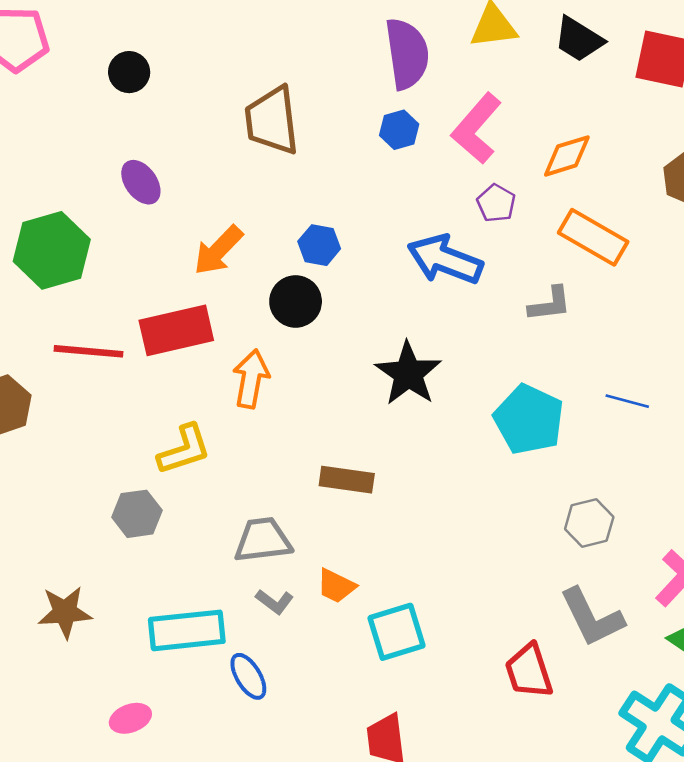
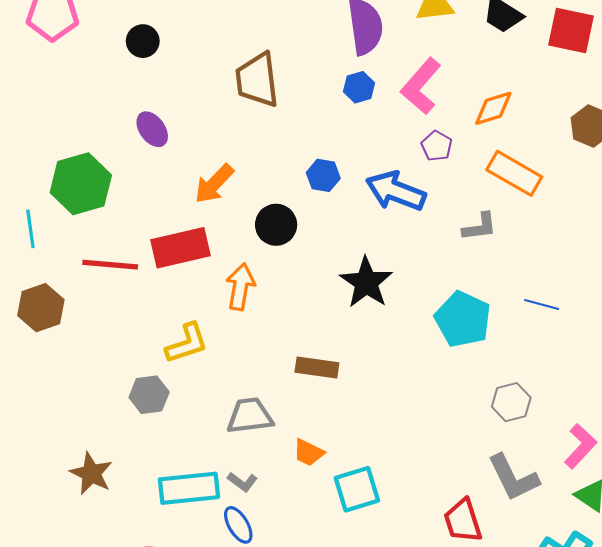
blue hexagon: (319, 245) -> (323, 175), moved
gray L-shape: (275, 602) -> (242, 482), moved
brown star: (65, 612) -> (91, 474), turned 30

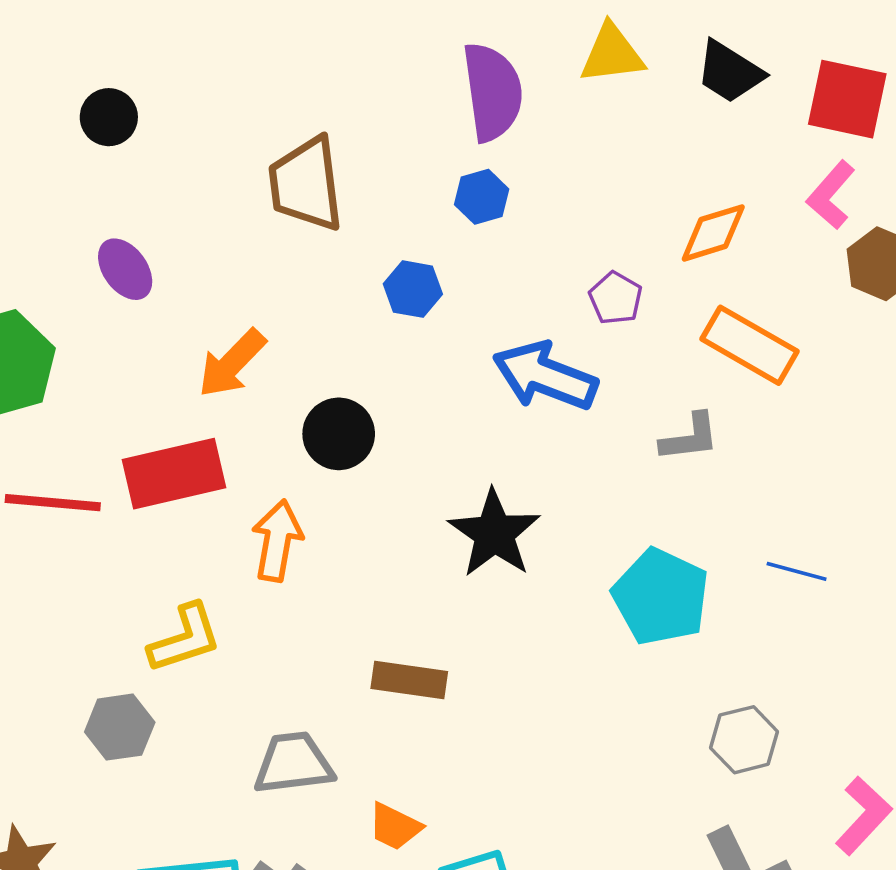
pink L-shape: (421, 86) -> (831, 195), moved, size x0.7
blue hexagon: (323, 175) -> (413, 289), moved

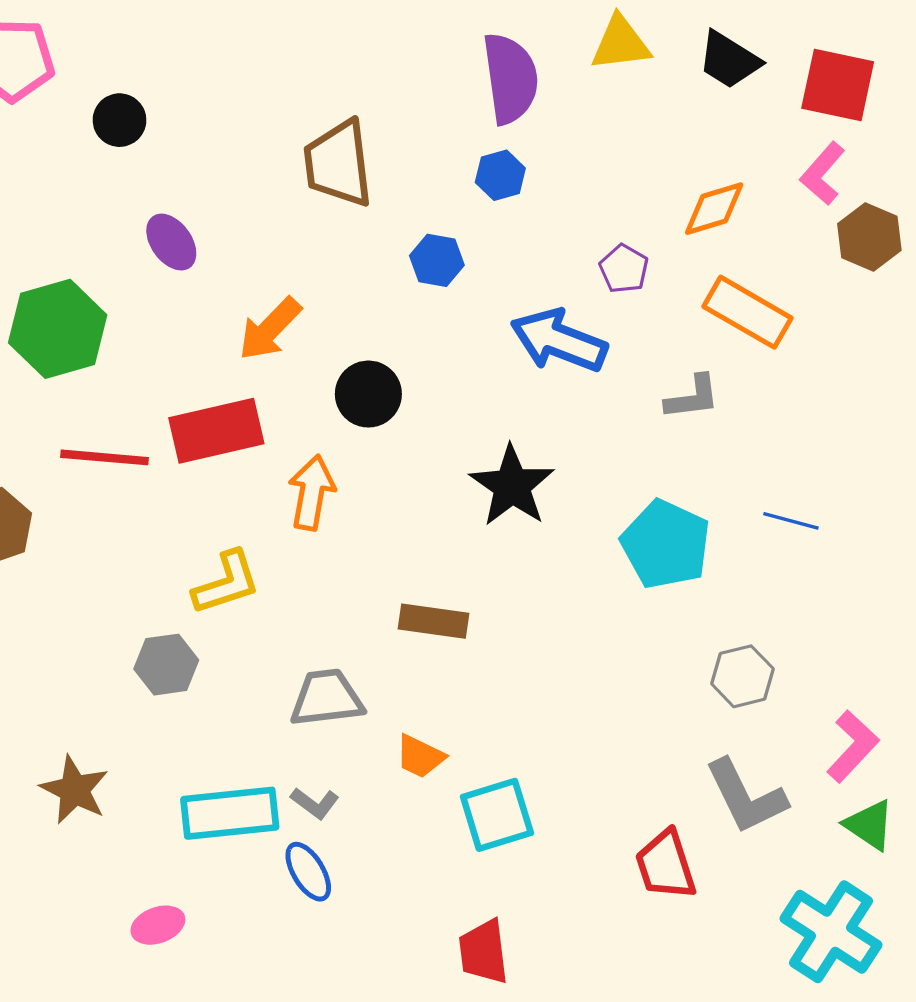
black circle: (109, 117) -> (120, 120), moved

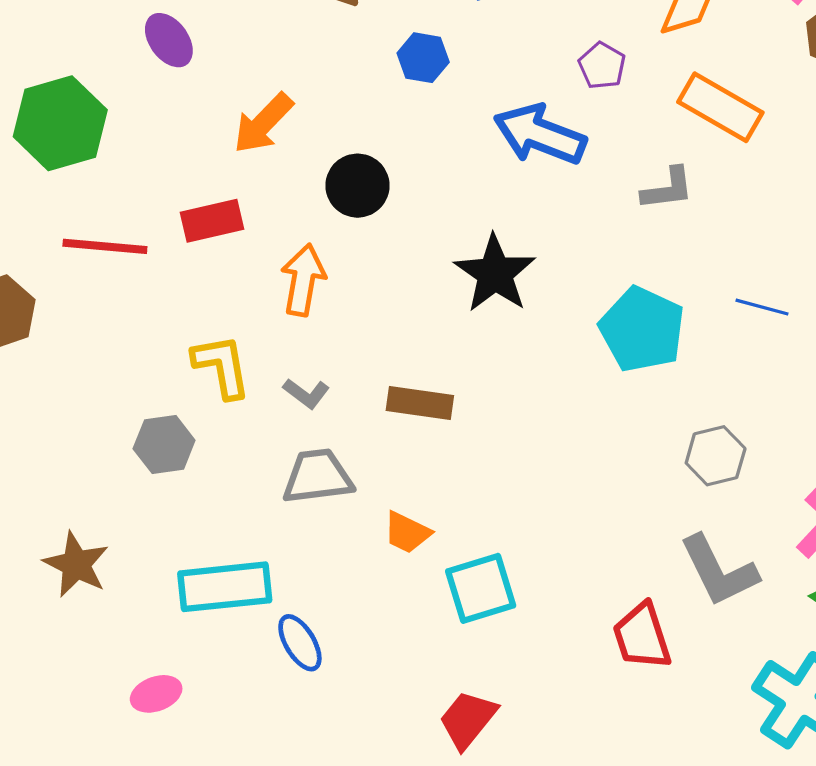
red rectangle: (216, 431) -> (212, 221), size x0.7
yellow L-shape: (226, 583) -> (222, 366), turned -82
gray L-shape: (315, 803) -> (306, 393), moved
red trapezoid: (484, 952) -> (468, 719), turned 46

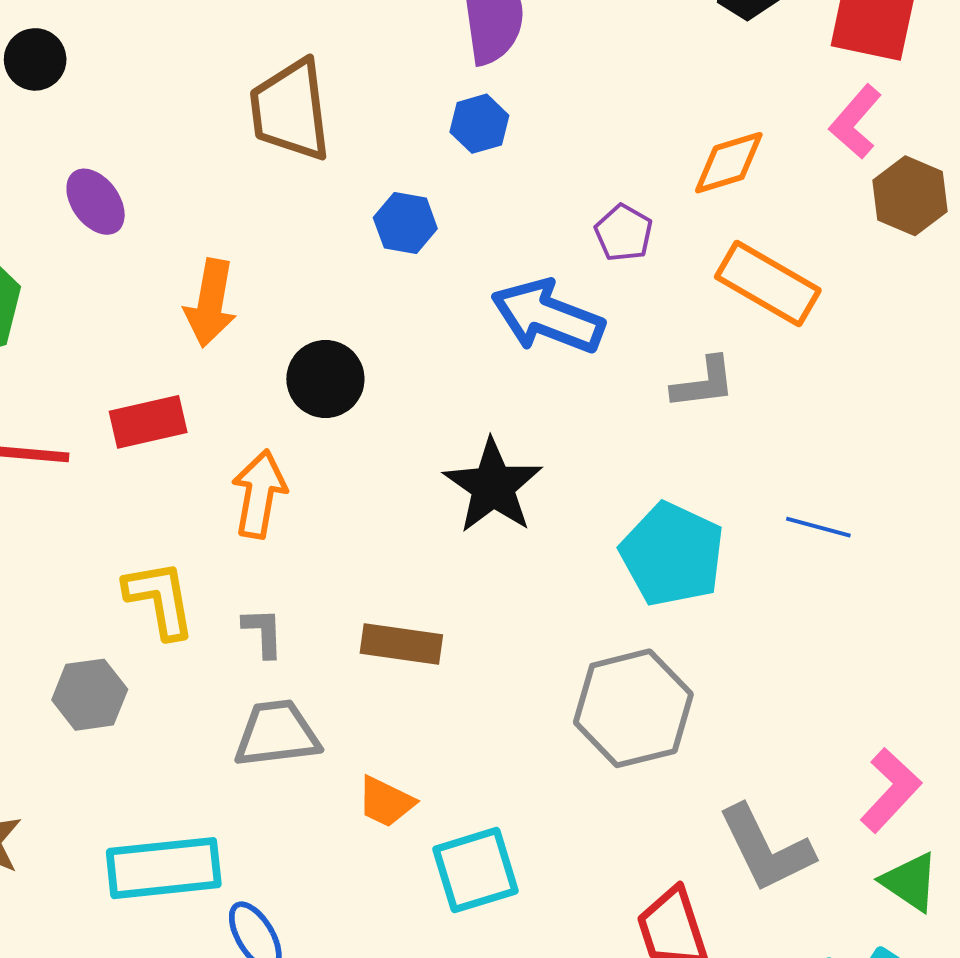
orange arrow: (263, 123) -> (210, 303), turned -34
gray L-shape: (306, 393) -> (263, 632), turned -129
gray hexagon: (716, 456) -> (633, 708), moved, size x1.6

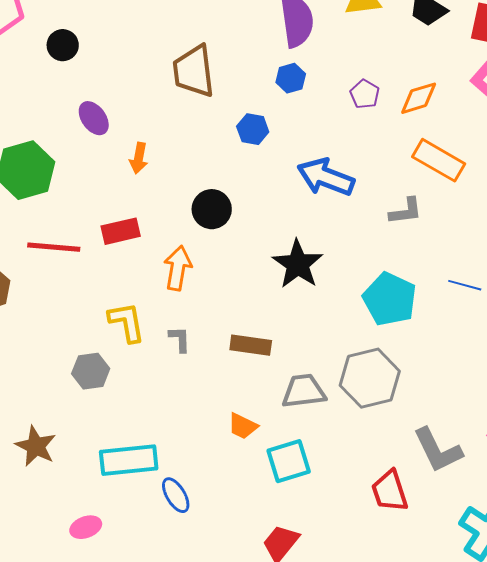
purple pentagon: (624, 233) -> (365, 94), moved
orange arrow: (210, 303) -> (139, 158), moved, size x0.7
gray trapezoid: (277, 734) -> (304, 391), moved

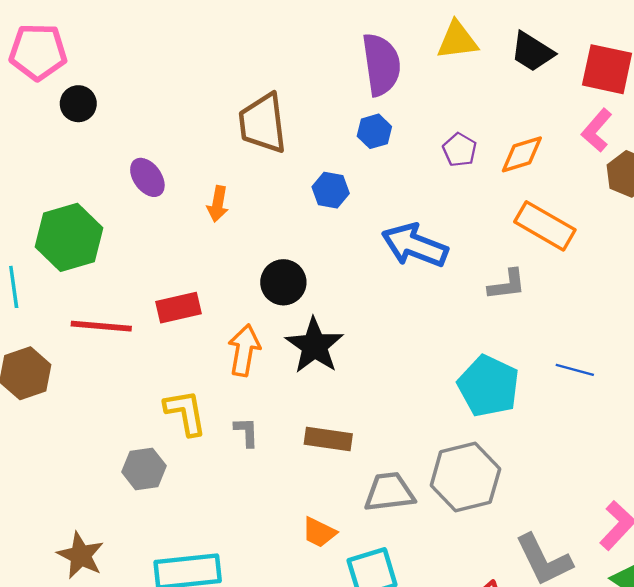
black circle: (63, 45) -> (78, 104), moved
orange arrow: (139, 158) -> (218, 204), moved
black star: (298, 264) -> (314, 346), moved

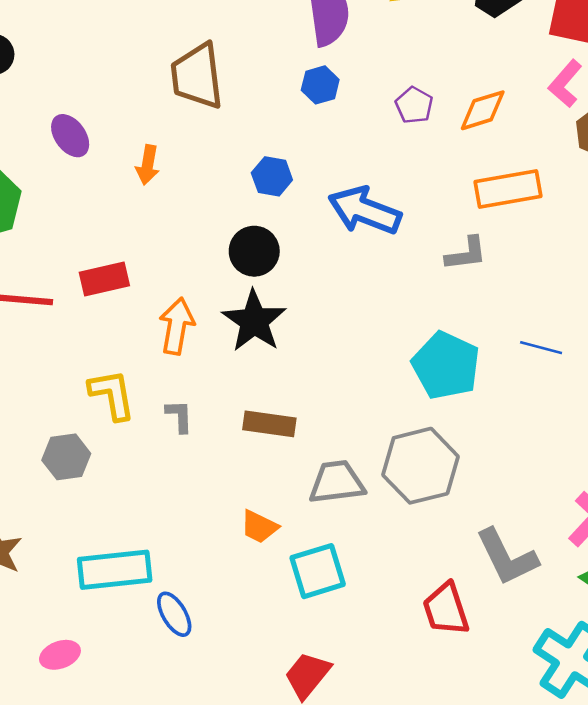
blue hexagon: (331, 190) -> (272, 176), moved
orange rectangle: (545, 226) -> (508, 189), turned -40
black circle: (283, 282) -> (254, 251), moved

